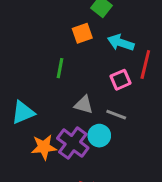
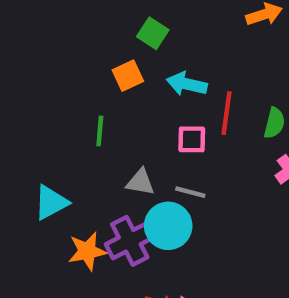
pink square: (120, 80) -> (192, 139), turned 30
cyan circle: (99, 136) -> (168, 226), size x1.4
purple cross: (73, 143) -> (130, 241), turned 32

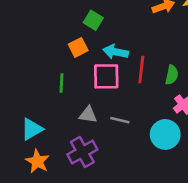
pink square: (192, 139) -> (106, 76), moved, size x1.5
cyan circle: (168, 226) -> (165, 134), moved
orange star: (87, 251) -> (37, 161), moved, turned -30

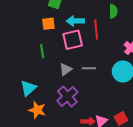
orange square: (78, 47) -> (48, 24), turned 32
green semicircle: (172, 75) -> (113, 11), moved
gray triangle: (88, 115) -> (66, 69), turned -32

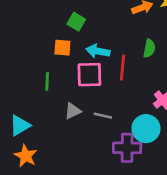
purple cross: (67, 97) -> (127, 148), moved, turned 30

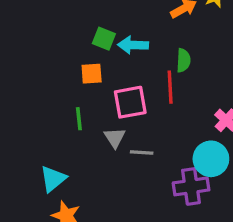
green semicircle: (149, 48) -> (183, 60), moved
cyan arrow: (98, 51) -> (133, 45), moved
gray triangle: (73, 111) -> (115, 138), moved, turned -30
gray line: (103, 116) -> (142, 153), moved

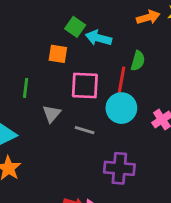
green line: (79, 119) -> (26, 88), moved
gray triangle: (115, 138) -> (52, 114), moved
cyan circle: (211, 159) -> (121, 108), moved

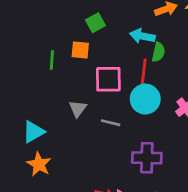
green square: (75, 27) -> (95, 23), turned 30
cyan arrow: (99, 38) -> (142, 36), moved
green line: (26, 88) -> (52, 60), moved

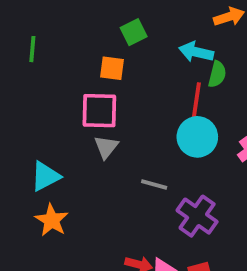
green line: (52, 60) -> (32, 49), moved
pink square: (108, 79) -> (99, 111), moved
gray line: (111, 123) -> (154, 185), moved
purple cross: (147, 158) -> (197, 216), turned 32

